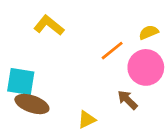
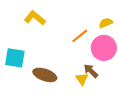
brown ellipse: (32, 104) -> (45, 75), moved
yellow triangle: (87, 119) -> (82, 79), moved, turned -40

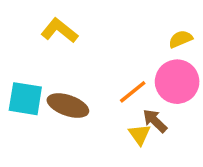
orange line: (80, 36) -> (133, 92), moved
brown ellipse: (45, 75) -> (68, 106), moved

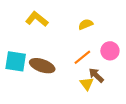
yellow semicircle: (180, 39) -> (86, 24), moved
pink circle: (177, 82) -> (110, 51), size x0.7

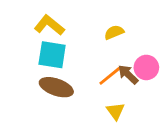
cyan square: (16, 61) -> (52, 55), moved
brown arrow: (96, 75) -> (128, 75), moved

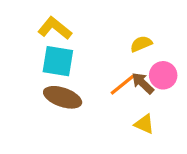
yellow semicircle: (114, 32) -> (141, 44), moved
yellow triangle: (115, 111) -> (144, 124), moved, turned -30

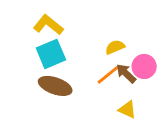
yellow semicircle: (141, 44) -> (115, 47), moved
cyan square: (58, 61) -> (51, 54), turned -32

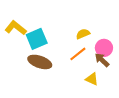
yellow L-shape: (48, 25) -> (16, 28), moved
brown arrow: (126, 73) -> (102, 60), moved

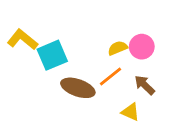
pink circle: (104, 48) -> (142, 47), moved
brown ellipse: (40, 62) -> (78, 88), moved

